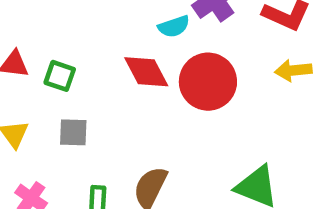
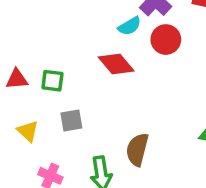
red circle: (208, 82) -> (166, 40), moved, size x0.7

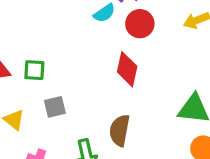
red diamond: (116, 64) -> (127, 69), moved, turned 56

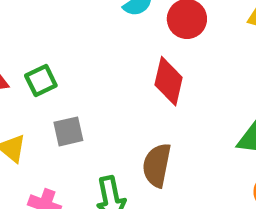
green square: (34, 70) -> (41, 80), turned -30

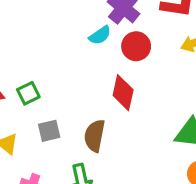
brown semicircle: (157, 165) -> (95, 136), moved

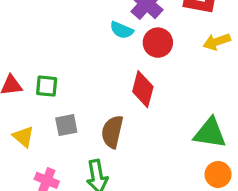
cyan semicircle: (100, 35) -> (122, 30), turned 55
green square: (28, 93) -> (47, 86), turned 30

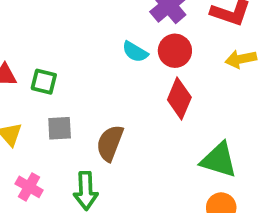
cyan semicircle: (122, 30) -> (135, 52), moved
red diamond: (143, 89) -> (179, 98), moved

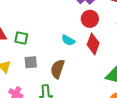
cyan semicircle: (135, 52) -> (68, 40), moved

